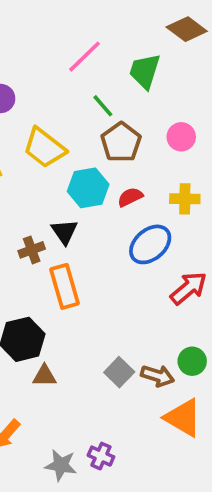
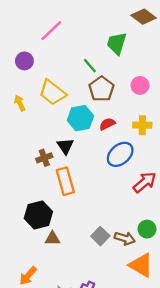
pink line: (85, 57) -> (51, 31), moved

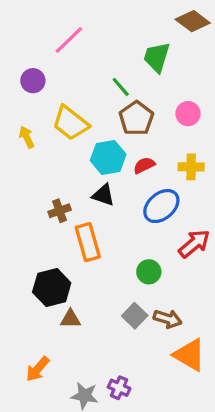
black triangle: (65, 146) -> (103, 195), moved, turned -36
green circle: (147, 229) -> (149, 272), moved

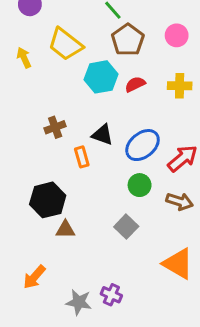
black triangle: (103, 195) -> (102, 135), moved
blue ellipse: (161, 206) -> (143, 145), moved
orange rectangle: (88, 242) -> (82, 157), size x0.6
brown arrow: (168, 319) -> (180, 201), moved

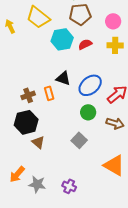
pink circle: (177, 35) -> (113, 21), moved
brown pentagon: (128, 40) -> (80, 14), turned 30
brown cross: (55, 127) -> (28, 95), moved
brown triangle: (65, 230) -> (38, 142), turned 40
gray star: (79, 302) -> (37, 184), moved

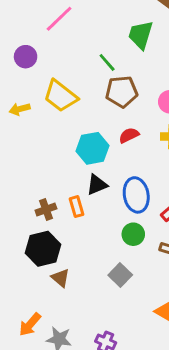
yellow arrow: (10, 26) -> (20, 109), turned -80
cyan hexagon: (62, 39) -> (93, 148), moved
black triangle: (63, 78) -> (97, 185), turned -42
blue ellipse: (90, 85) -> (136, 195), turned -60

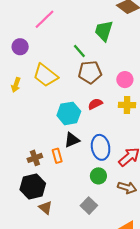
yellow arrow: (20, 109) -> (16, 85), turned -56

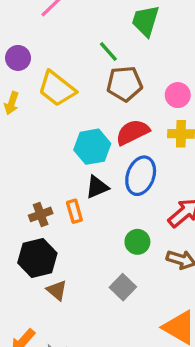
purple circle: (20, 47) -> (18, 58), moved
red semicircle: (95, 104) -> (133, 132), size x1.5
blue ellipse: (101, 147) -> (141, 176), moved, turned 30

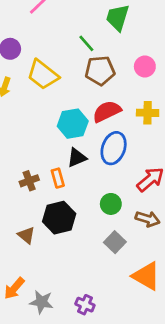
pink circle: (178, 95) -> (145, 66), moved
black hexagon: (37, 258) -> (59, 218), moved
gray square: (123, 287) -> (115, 242), moved
brown triangle: (57, 290) -> (26, 235), moved

